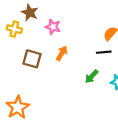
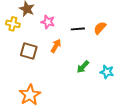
black line: (104, 52) -> (78, 29), moved
orange star: (18, 107) -> (30, 95), moved

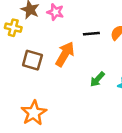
pink star: (48, 22) -> (55, 12), moved
orange arrow: (56, 46) -> (65, 54), size x1.5

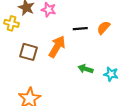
green arrow: (97, 79) -> (86, 69), turned 64

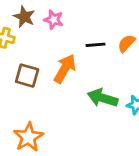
green arrow: (86, 69) -> (103, 98), size x1.5

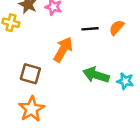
brown square: (27, 76) -> (30, 74), moved

